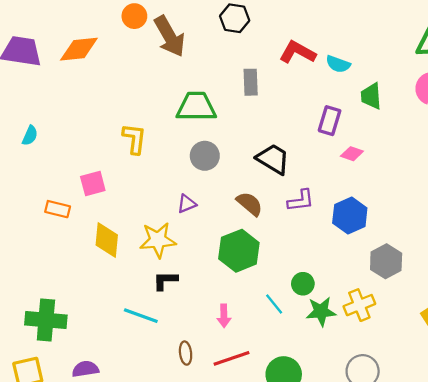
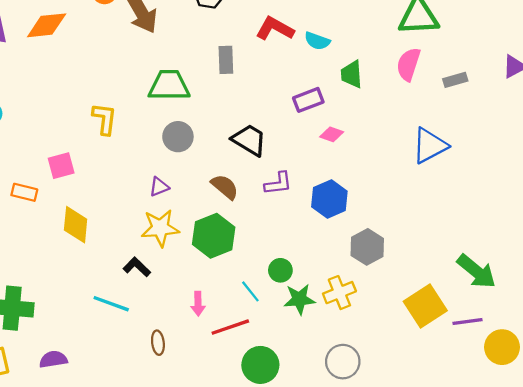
purple rectangle: (330, 121) -> (308, 100), turned 52
yellow star: (158, 240) -> (160, 228), moved
black L-shape: (165, 281) -> (137, 267), turned 45
red line: (231, 358) -> (230, 327), moved

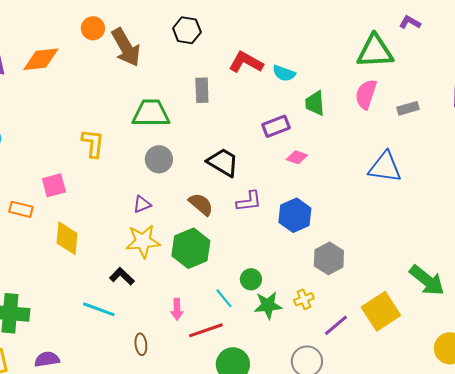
blue triangle: (430, 146) -> (385, 167), turned 36
yellow cross: (339, 293) -> (304, 299), size x0.7
purple line: (467, 321) -> (336, 325), moved, turned -32

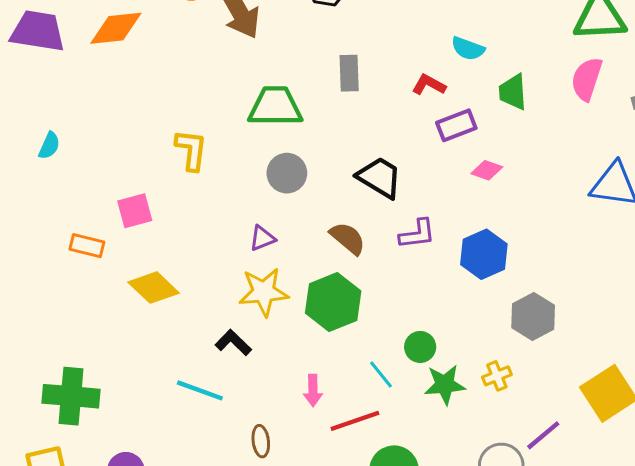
red L-shape: (246, 62) -> (429, 85), moved, size x0.7
yellow diamond: (67, 238) -> (154, 288), turned -52
purple line: (336, 325) -> (543, 435), moved

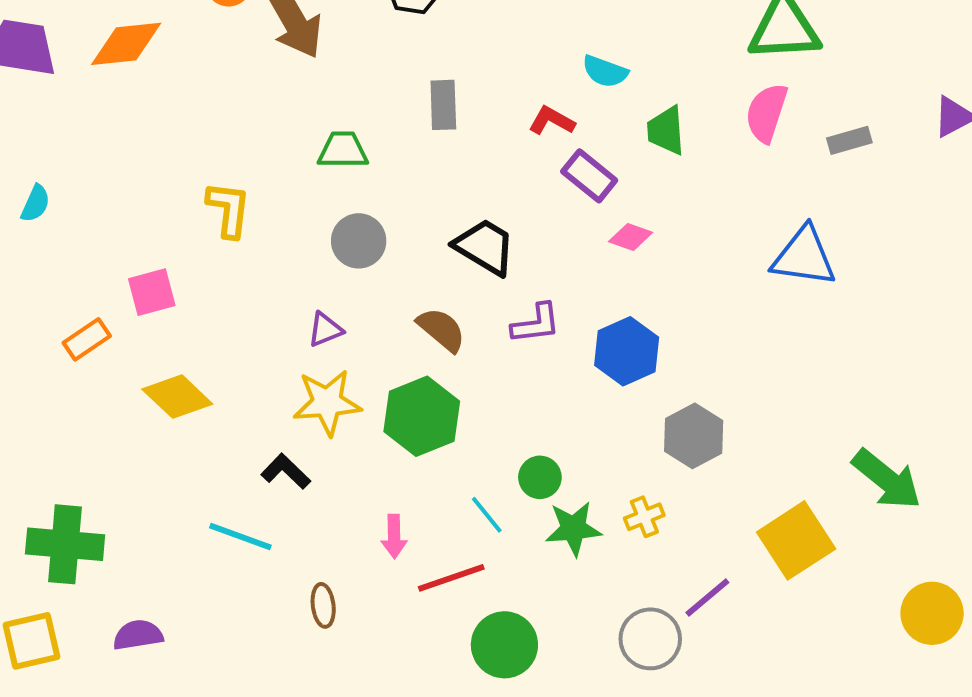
green trapezoid: (275, 106) -> (343, 150), size x0.7
purple rectangle: (456, 125) -> (589, 176), turned 60
orange rectangle: (87, 246) -> (87, 339), turned -48

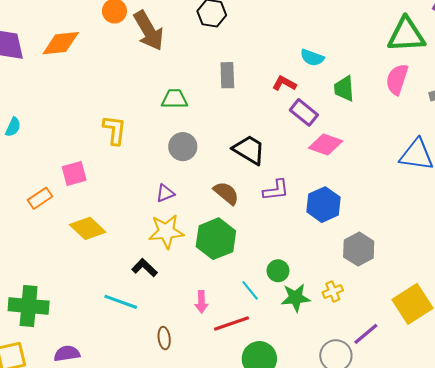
pink diamond: (631, 237) -> (326, 145), size x1.5

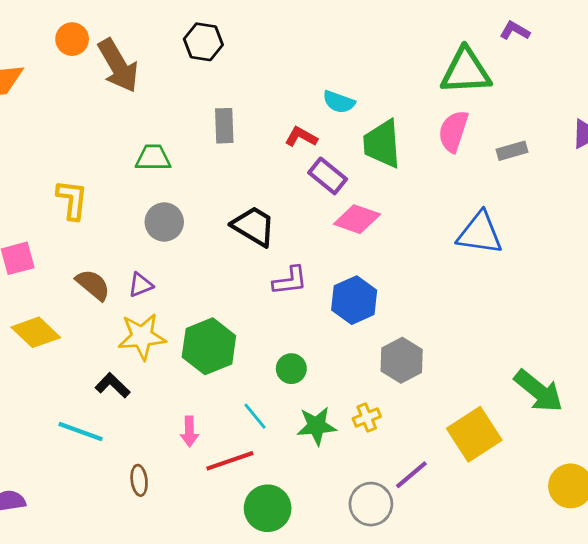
green trapezoid: (344, 89) -> (382, 144), size x1.4
brown semicircle: (226, 193) -> (93, 285), moved
green circle: (278, 271) -> (291, 369), moved

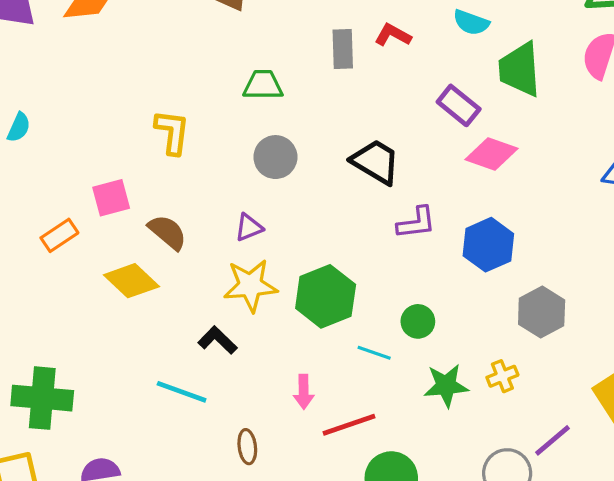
red L-shape: (301, 137) -> (393, 35), moved
brown semicircle: (93, 285) -> (167, 232), moved
cyan line: (255, 416) -> (374, 353), moved, turned -32

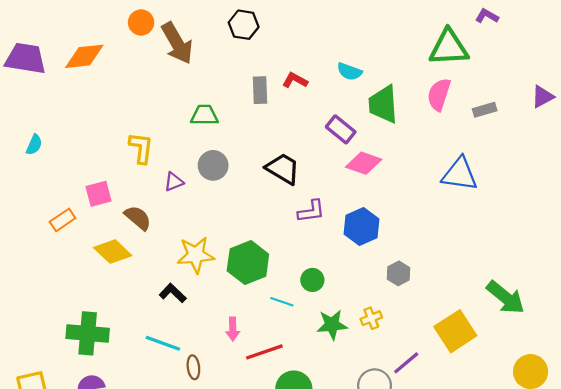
purple triangle: (249, 227) -> (174, 182), moved
gray hexagon: (542, 312) -> (399, 273), size x0.7
cyan line: (182, 392) -> (163, 343), moved
green cross: (42, 398) -> (88, 333), moved

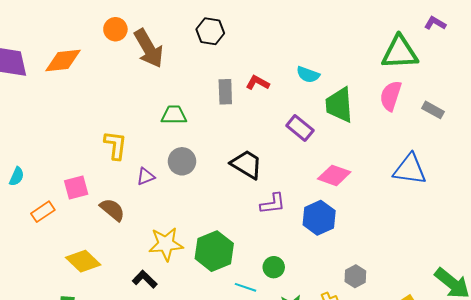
gray rectangle: (485, 110) -> (433, 110), turned 45
cyan semicircle: (34, 145) -> (17, 176), moved
pink diamond: (364, 163) -> (334, 175), moved
yellow diamond: (113, 252) -> (83, 261), moved
gray hexagon: (399, 273) -> (355, 276), moved

